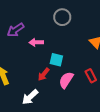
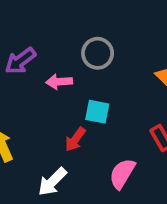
gray circle: (62, 17) -> (98, 53), moved
pink semicircle: (66, 80) -> (122, 174), moved

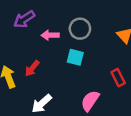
gray circle: (98, 53) -> (80, 29), moved
red arrow: (75, 139) -> (32, 68), moved

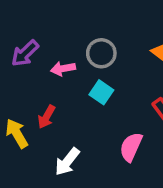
cyan square: (75, 57) -> (101, 92), turned 30

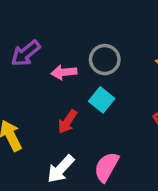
red arrow: (47, 117) -> (67, 122), moved
pink semicircle: (131, 147) -> (106, 167), moved

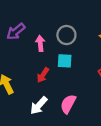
pink arrow: (64, 72) -> (40, 43), turned 91
cyan square: (102, 100) -> (65, 61), turned -35

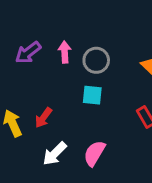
pink arrow: (40, 43) -> (65, 52), moved
red arrow: (43, 75) -> (43, 118), moved

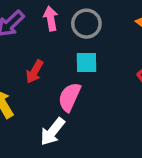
red arrow: (43, 118) -> (35, 72), moved
pink semicircle: (94, 153) -> (70, 97), moved

